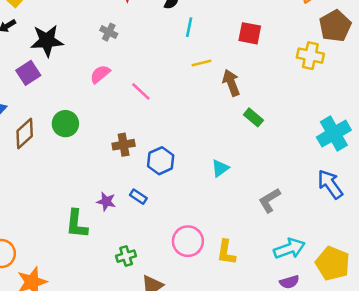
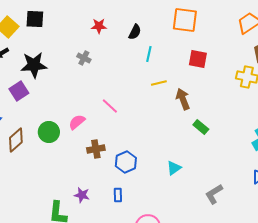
pink semicircle: (100, 74) -> (77, 122), moved
blue rectangle: (138, 197) -> (118, 195), moved, turned 56

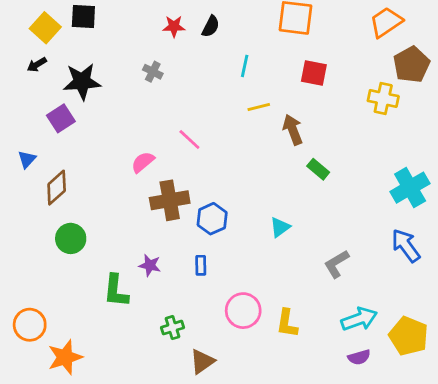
black semicircle: (135, 32) -> (211, 26), moved
green circle: (49, 132) -> (71, 238), moved
brown cross: (96, 149) -> (170, 200), size x1.5

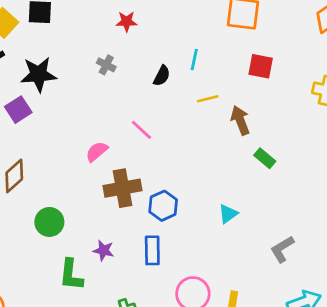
black semicircle: (211, 26) -> (162, 76), moved
green circle: (71, 238) -> (49, 222), moved
blue rectangle: (201, 265) -> (152, 250), size x1.5

